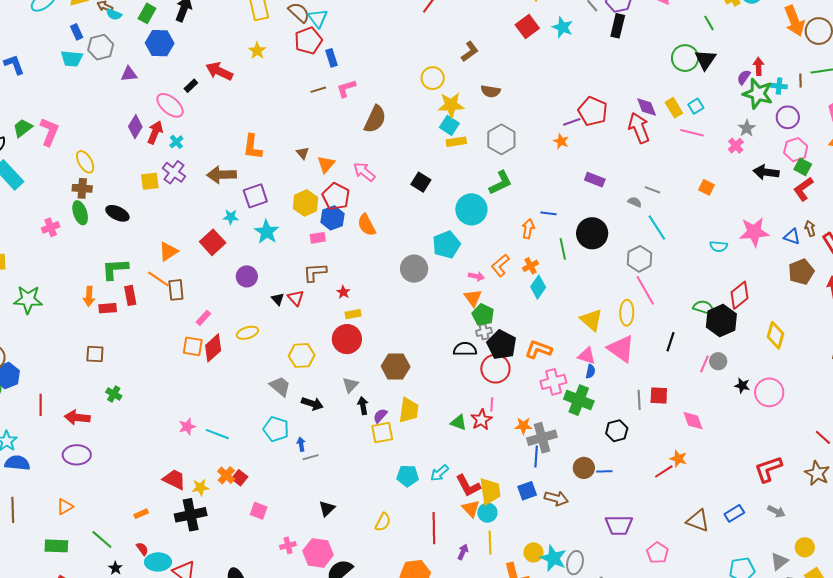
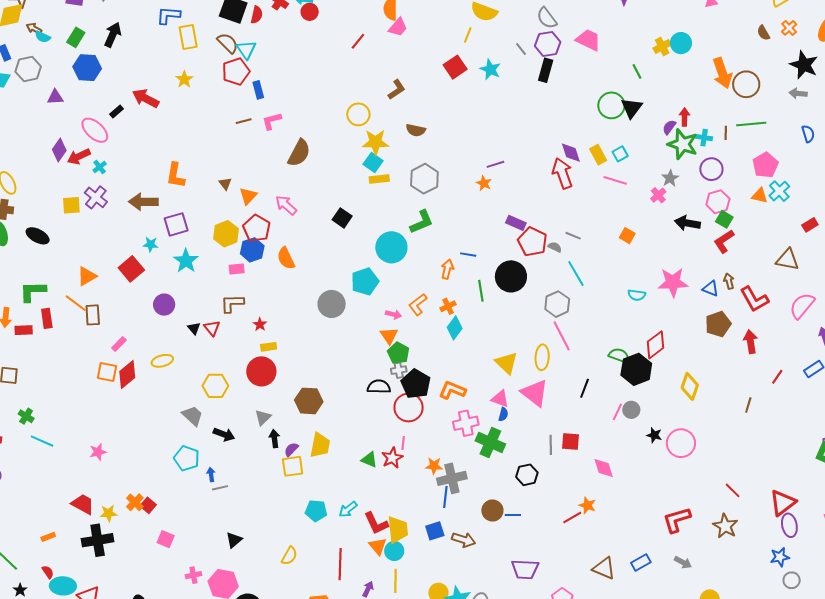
red pentagon: (593, 111) -> (532, 242), moved
red arrow: (155, 132) -> (79, 157), turned -140
cyan line: (217, 434) -> (42, 441), moved

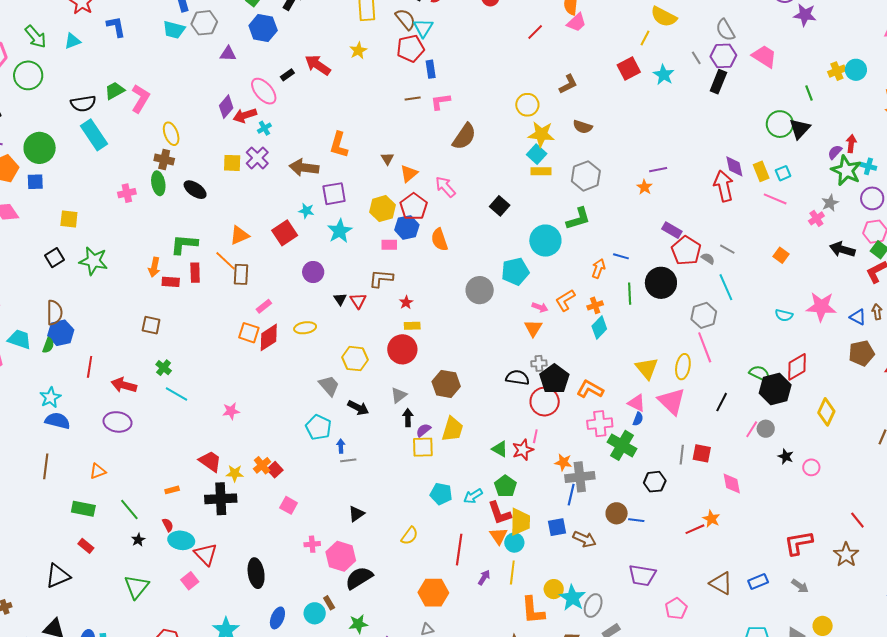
green pentagon: (398, 353) -> (505, 486), moved
pink circle: (681, 443) -> (811, 467), size x0.6

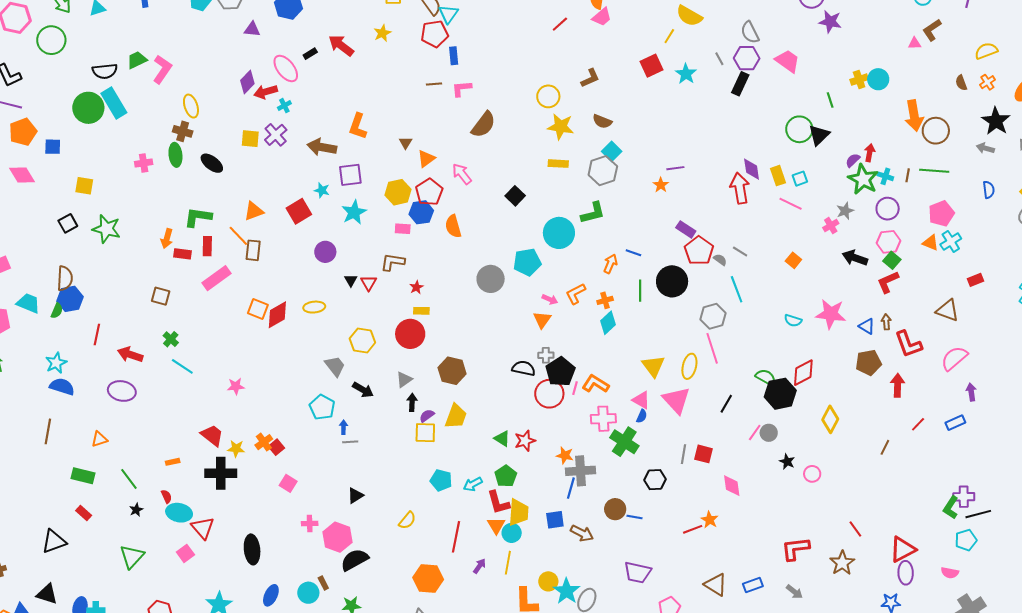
green circle: (40, 148) -> (88, 108), moved
cyan square: (537, 154) -> (612, 151), moved
pink rectangle: (264, 306) -> (216, 278), moved, size x1.8
pink line: (535, 436) -> (575, 388), moved

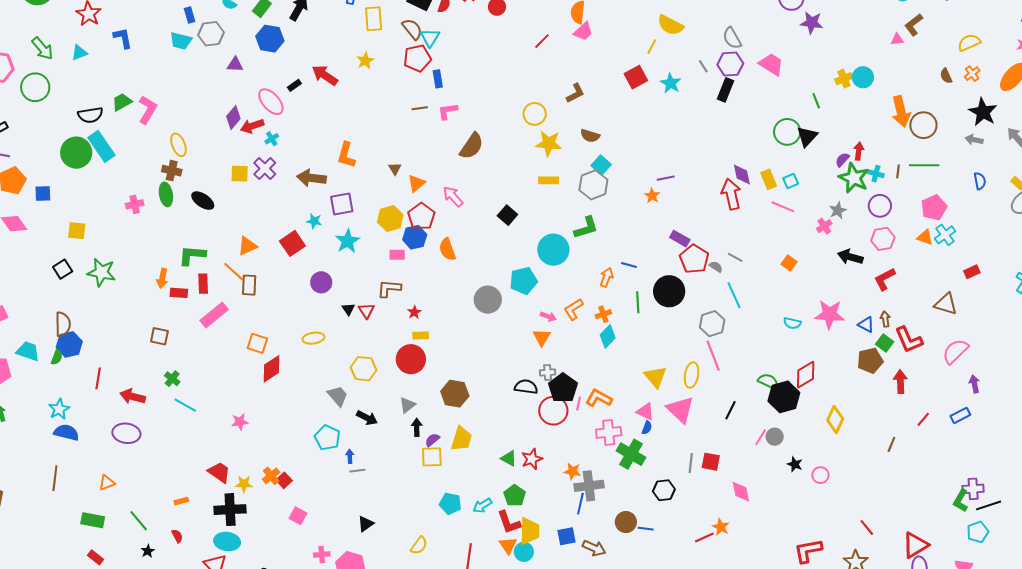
green square: (892, 260) -> (885, 343), moved
red diamond: (277, 315) -> (272, 369), moved
cyan ellipse: (179, 513) -> (227, 541), moved

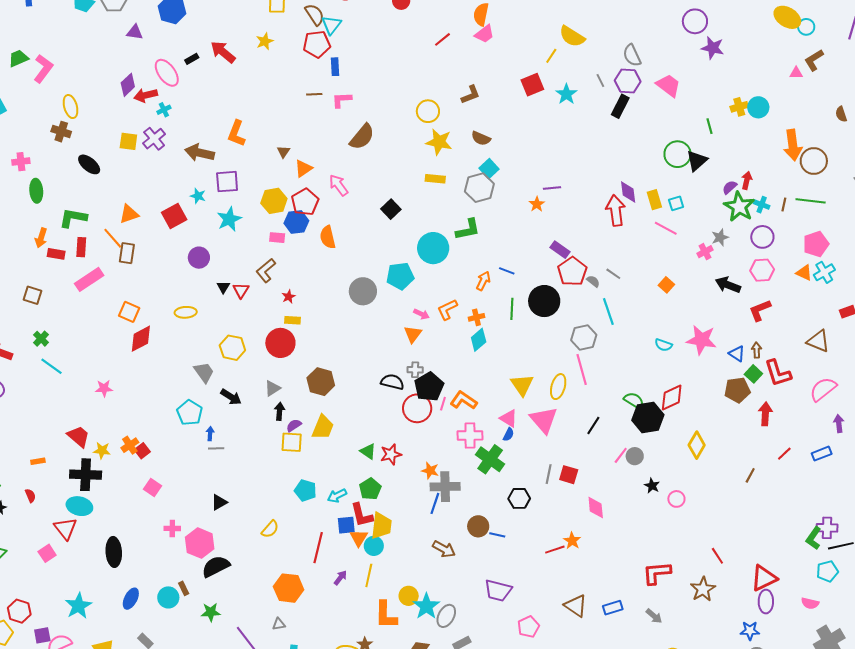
green ellipse: (166, 194) -> (36, 191), moved
brown L-shape: (389, 288) -> (266, 270), turned -50
blue square: (566, 536) -> (346, 525), moved

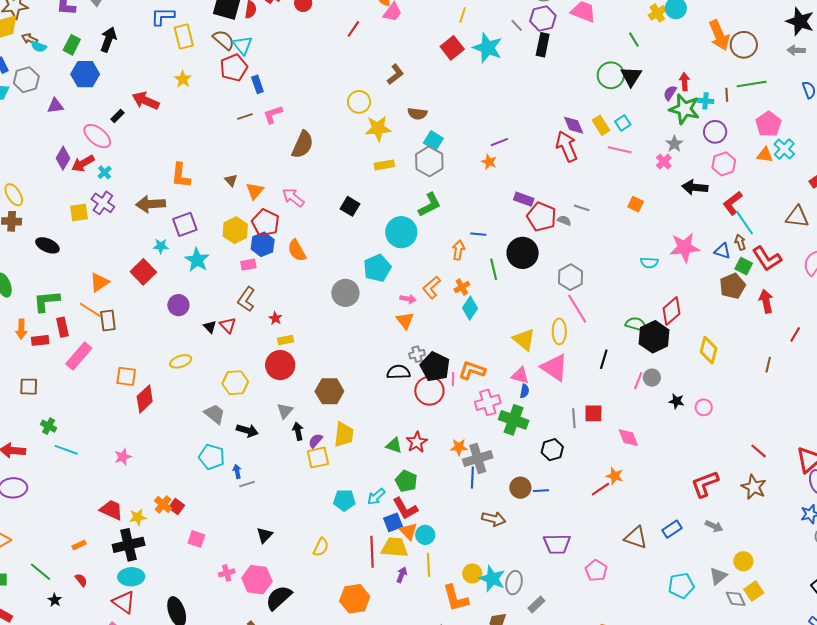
cyan star: (566, 94) -> (488, 48), size x1.4
cyan line: (608, 311) -> (744, 223), moved
yellow trapezoid: (381, 526) -> (395, 547), moved, turned -76

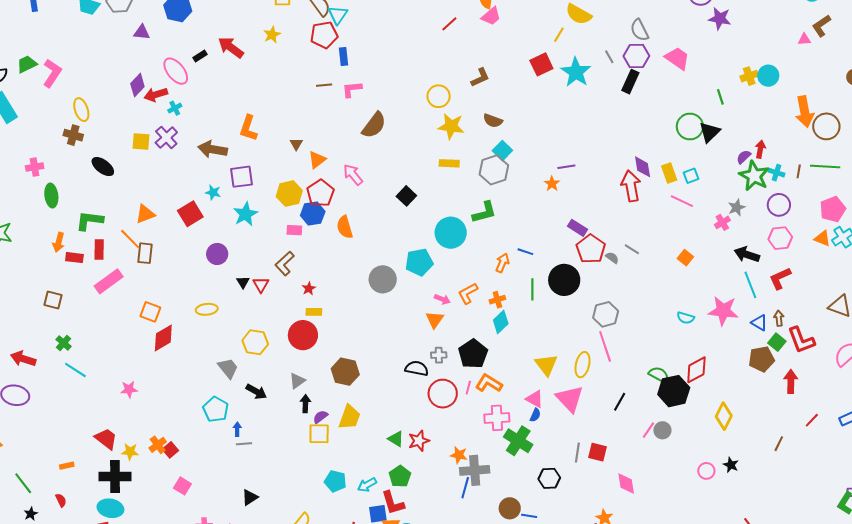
cyan line: (744, 223) -> (750, 285), moved
black pentagon: (435, 367) -> (473, 354), moved
black star: (677, 401) -> (731, 465), moved

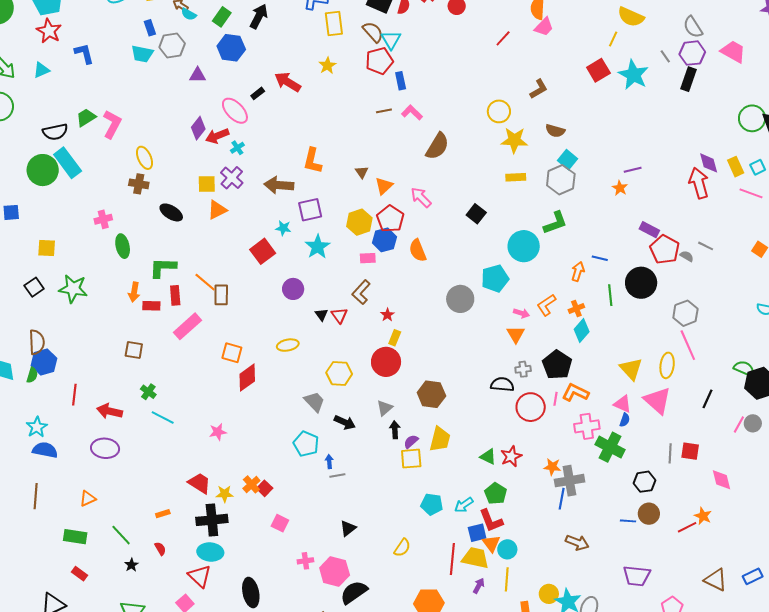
pink L-shape: (352, 89) -> (412, 113), turned 55
orange triangle: (145, 214) -> (217, 210), moved
yellow rectangle: (314, 312) -> (395, 338), turned -63
brown circle: (510, 508) -> (649, 514), moved

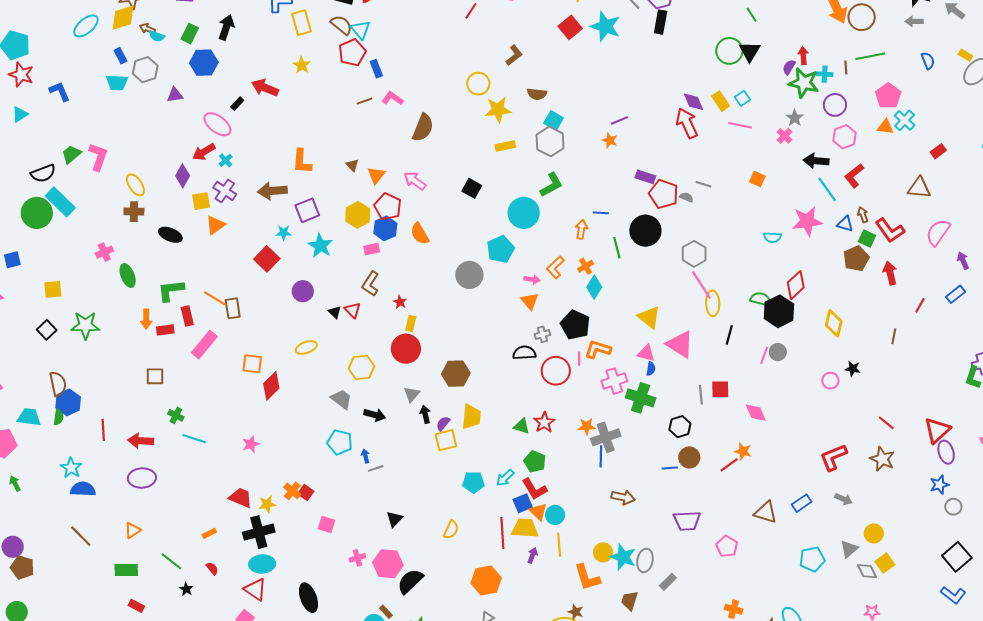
purple diamond: (198, 128) -> (183, 176), moved
yellow ellipse: (667, 365) -> (713, 303), moved
brown line: (36, 496) -> (81, 536), turned -40

